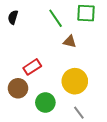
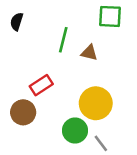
green line: (56, 18) -> (63, 40), moved, turned 48
green circle: (45, 102) -> (75, 131), moved

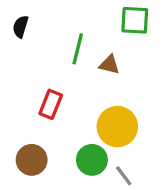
red rectangle: (41, 85) -> (51, 104), turned -35
brown circle: (23, 112) -> (32, 160), moved

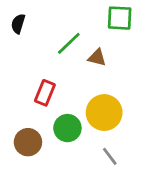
green line: (78, 49) -> (69, 43), turned 32
green circle: (92, 160) -> (67, 128), moved

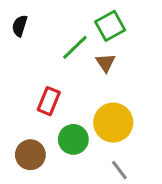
green square: (120, 18) -> (110, 26), moved, turned -32
brown triangle: (97, 58) -> (106, 63), turned 42

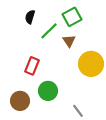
black semicircle: (20, 26) -> (30, 17), moved
yellow circle: (113, 123) -> (91, 64), moved

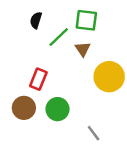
green square: (72, 17) -> (86, 20), turned 36
brown circle: (20, 101) -> (24, 108), moved

